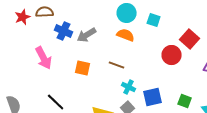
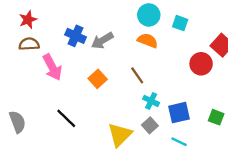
brown semicircle: (45, 12) -> (29, 44), moved
brown line: (117, 65) -> (137, 75), turned 35
orange square: (83, 68) -> (98, 79), turned 35

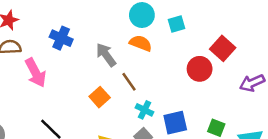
cyan square: (180, 23) -> (176, 24), turned -35
gray arrow: (102, 41) -> (106, 55), moved, turned 85
orange square: (98, 79) -> (100, 97), moved

